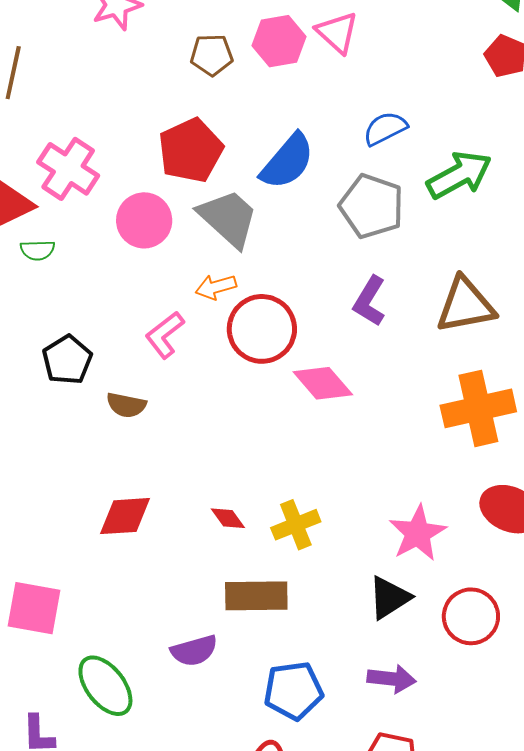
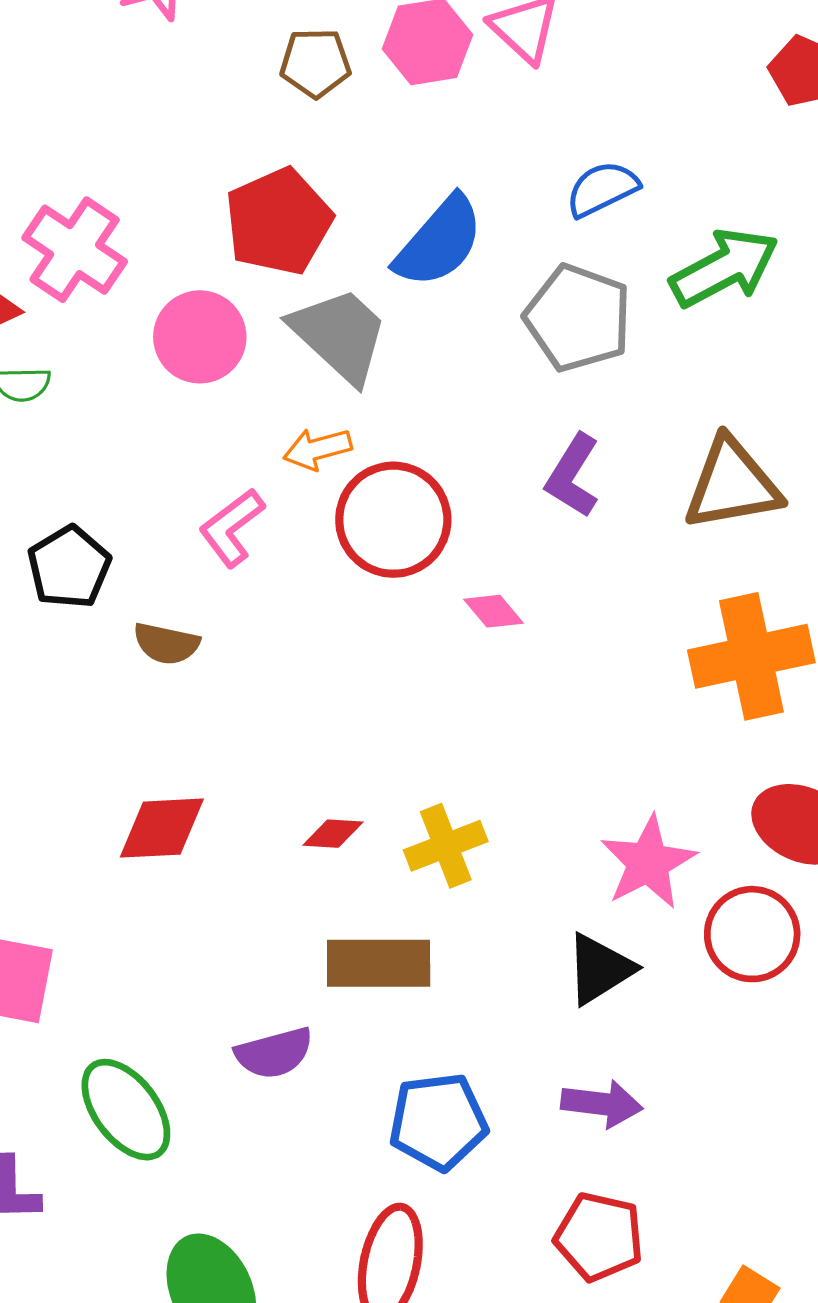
pink diamond: (323, 383) -> (493, 611), size x0.6
red diamond: (228, 518) -> (333, 834), turned -51
red circle: (471, 616) -> (752, 934), moved

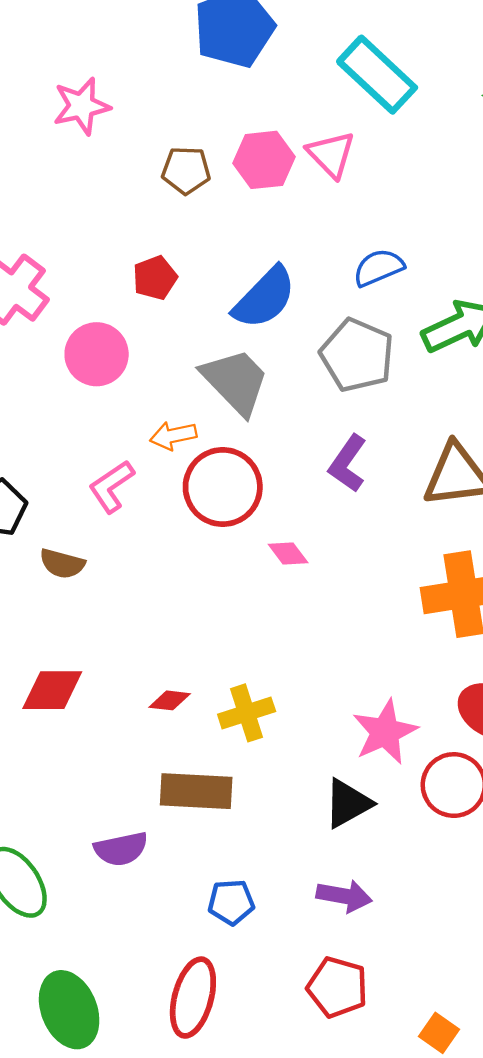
red pentagon: (278, 221) -> (155, 278), size x0.6
gray trapezoid: (340, 335) -> (235, 381), moved
blue pentagon: (438, 1122) -> (231, 902), size x0.7

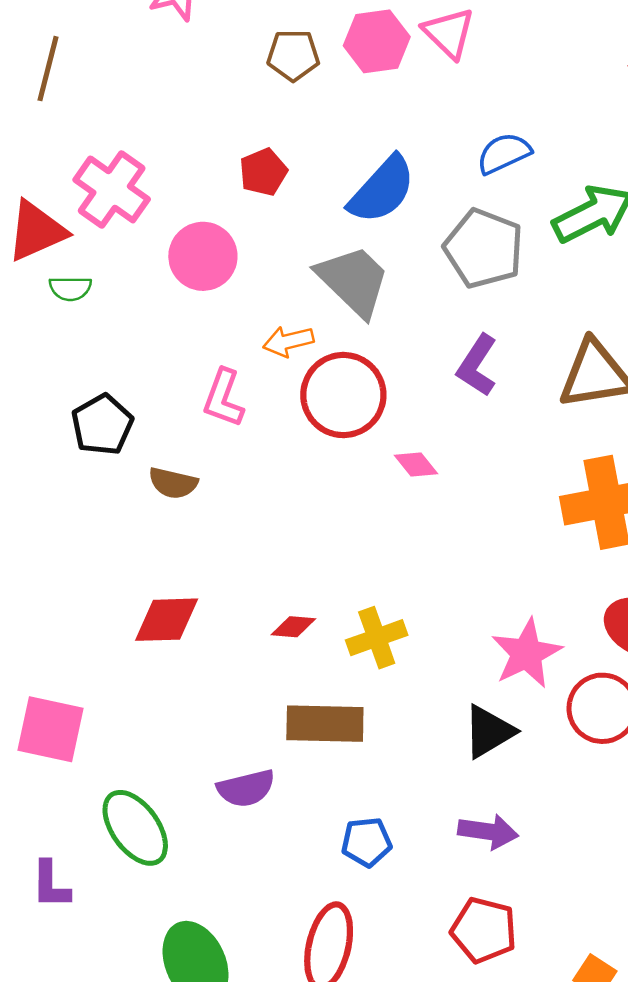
pink L-shape: (111, 486) -> (223, 398), turned -34

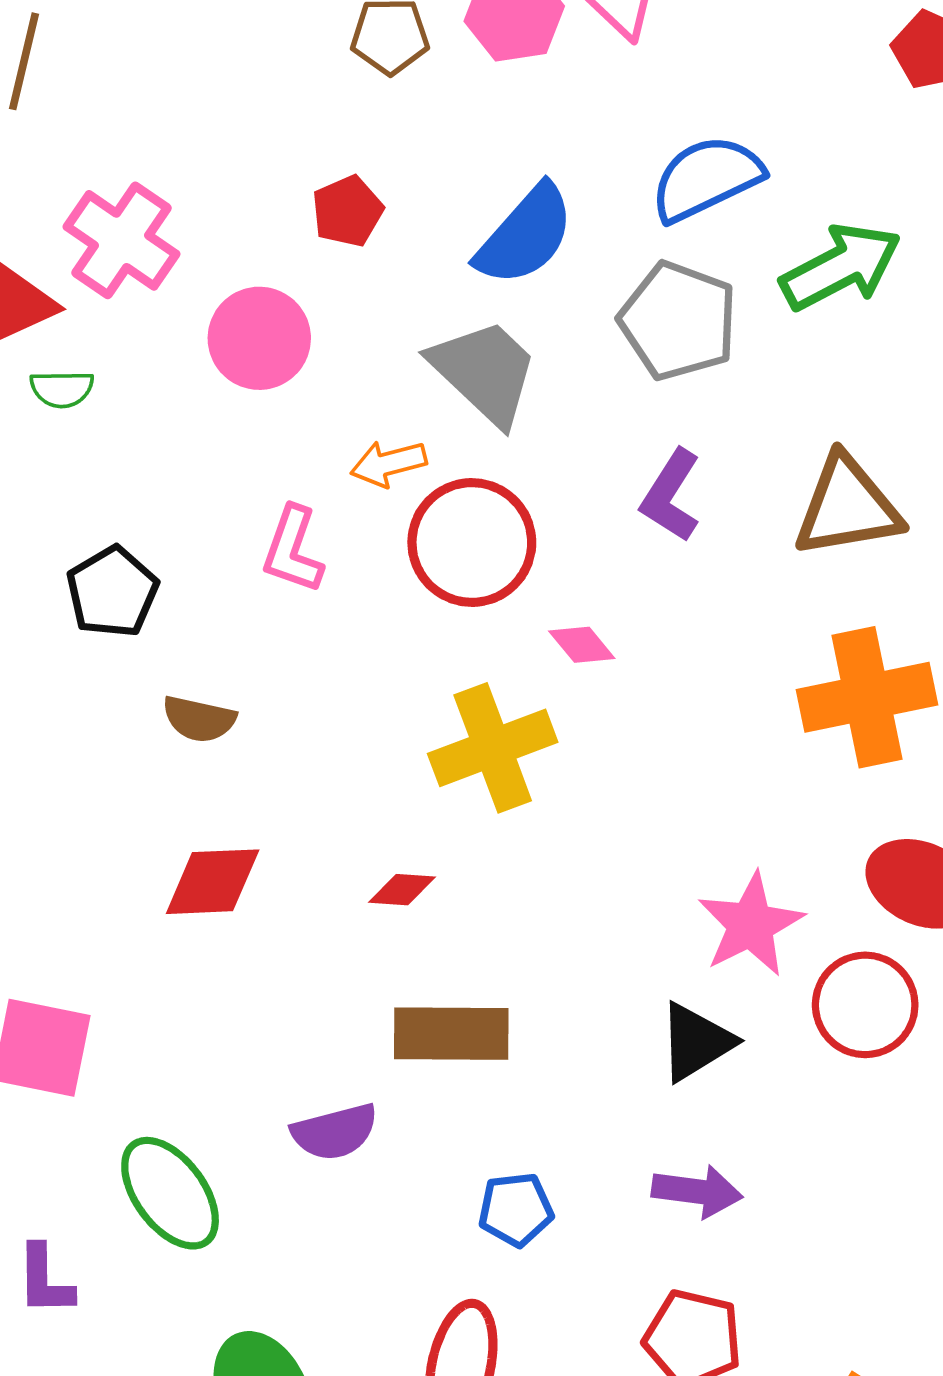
blue semicircle: (504, 153) -> (706, 178), size x1.4
brown semicircle: (173, 483) -> (199, 719), moved
yellow cross: (377, 638) -> (493, 748), moved, size x1.4

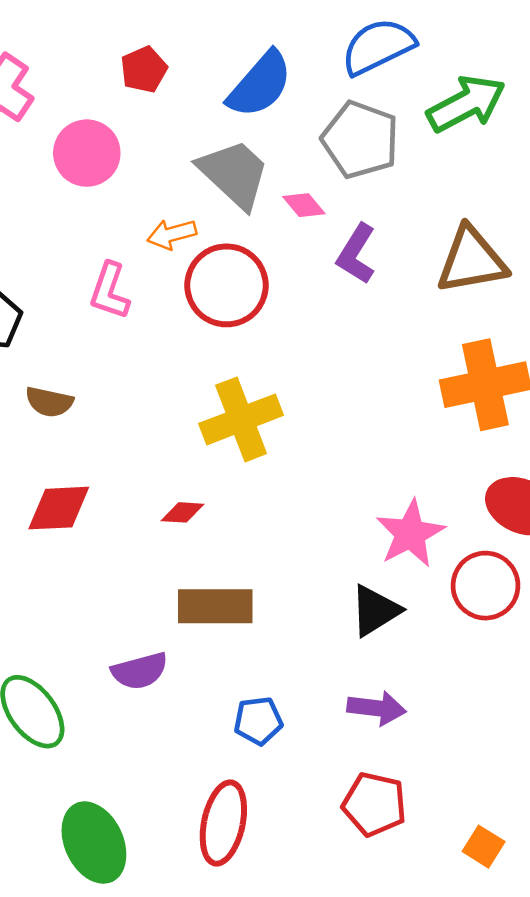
pink diamond: (582, 645) -> (304, 205), moved

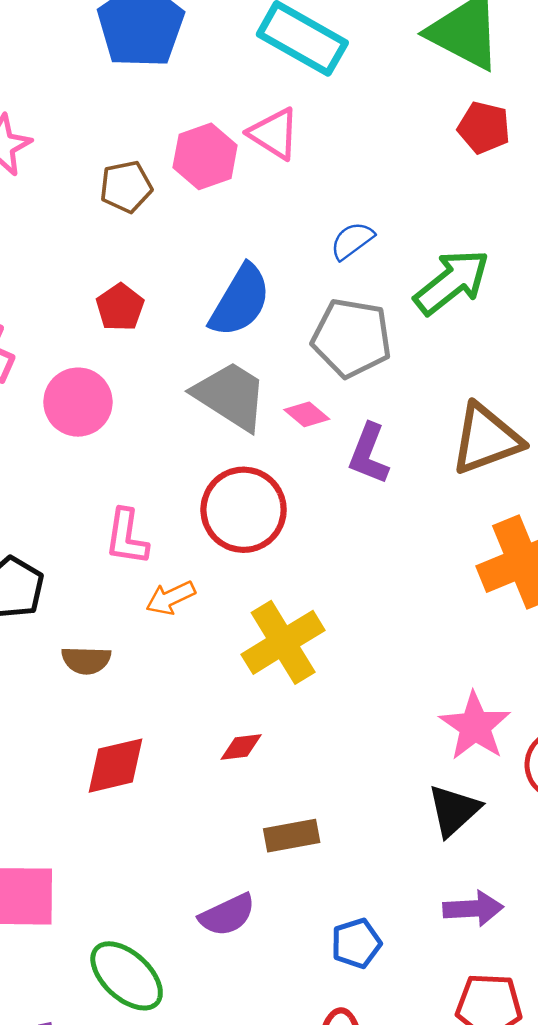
blue semicircle: (378, 47) -> (352, 241), size x0.6
orange arrow: (172, 234) -> (170, 598), moved
brown rectangle: (215, 606) -> (292, 836), size x0.7

